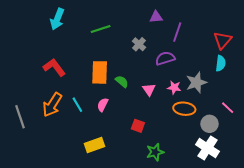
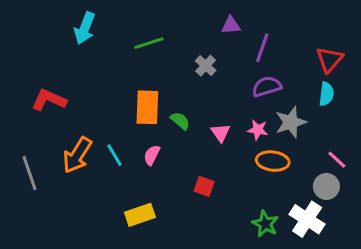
purple semicircle: (165, 58) -> (267, 86), moved
red L-shape: (54, 67) -> (49, 100), moved, turned -30
gray circle: (209, 124) -> (326, 186), moved
green star: (155, 152) -> (265, 224), moved, turned -30

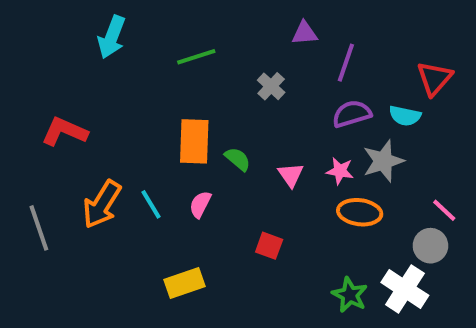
cyan semicircle: (326, 94) -> (405, 116), moved, turned 95

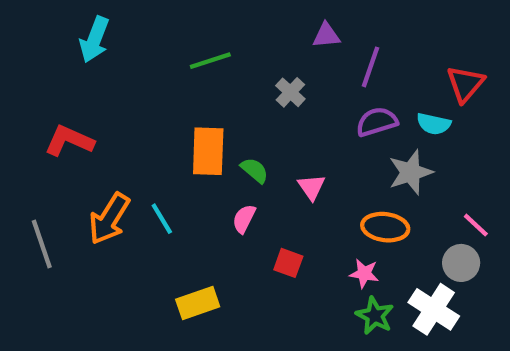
cyan arrow: (112, 37) -> (94, 40), moved
pink star: (340, 171) -> (364, 273), moved
pink semicircle: (200, 204) -> (244, 219), moved

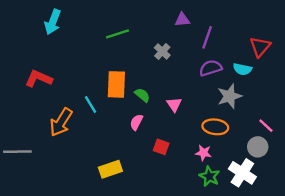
cyan line: (162, 219) -> (90, 104), moved
gray line: (42, 244) -> (17, 152), moved, turned -72

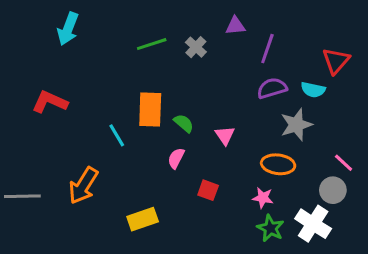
gray cross: (162, 51) -> (196, 47), moved
orange arrow: (61, 122) -> (83, 186), moved

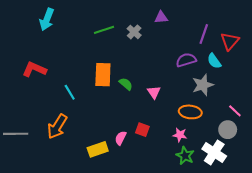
purple line: (267, 49) -> (204, 34), moved
cyan semicircle: (313, 90) -> (214, 61), turned 42
cyan line: (117, 135) -> (70, 92), moved
pink semicircle: (176, 158) -> (121, 138), moved

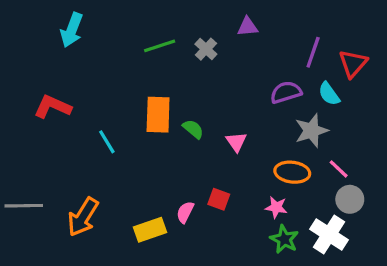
pink line: (235, 111) -> (339, 169), moved
orange arrow: (57, 127) -> (83, 217), moved

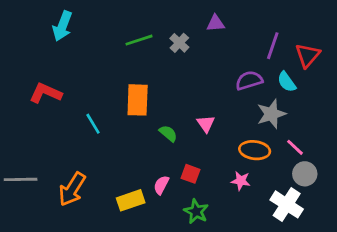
green semicircle: (193, 129) -> (168, 133), moved
green star: (284, 239) -> (196, 211), moved

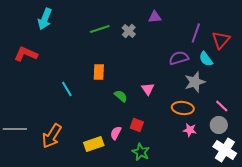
red L-shape: (46, 93) -> (26, 54), moved
orange rectangle: (138, 100) -> (99, 72), size x0.7
pink line: (295, 147) -> (222, 106), moved
pink star: (241, 181) -> (190, 130), moved
white cross: (287, 204) -> (225, 150), moved

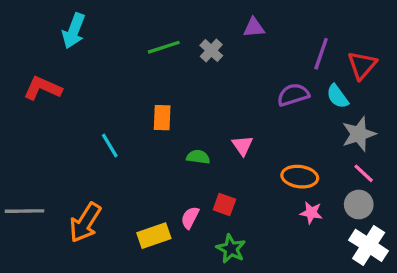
gray star: (195, 82) -> (359, 134), moved
green semicircle: (121, 96) -> (198, 157), turned -32

